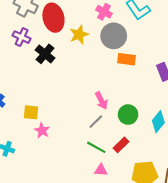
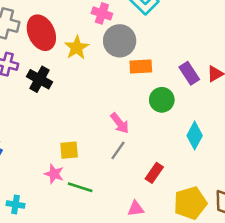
yellow square: (31, 112) -> (69, 150), moved
green circle: (128, 115) -> (162, 100), moved
green line: (96, 147) -> (80, 187), moved

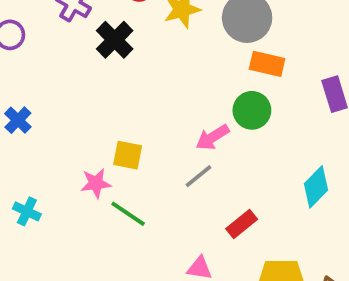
green circle: (162, 100) -> (252, 110), moved
pink arrow: (120, 123) -> (212, 137), turned 80
pink star: (54, 174) -> (96, 183), turned 30

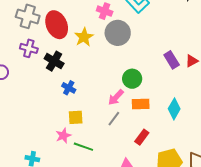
orange rectangle: (267, 64) -> (141, 104), moved
blue cross: (18, 120) -> (69, 88), moved

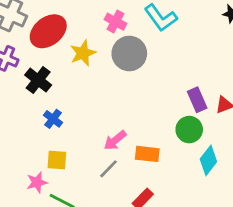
red ellipse: (57, 25) -> (48, 31), turned 68
green circle: (132, 79) -> (189, 130), moved
cyan diamond: (174, 109) -> (208, 160), moved

